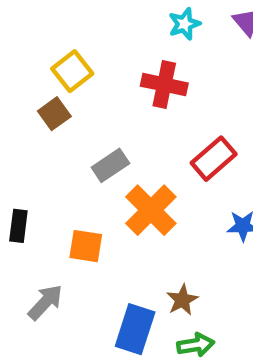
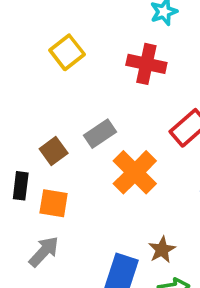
brown square: (54, 114) -> (54, 151), moved
orange square: (86, 246) -> (54, 203), moved

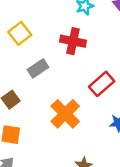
gray rectangle: (100, 134) -> (38, 68), moved

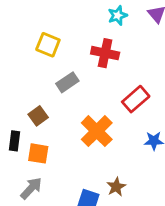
yellow square: (20, 33) -> (48, 45), turned -30

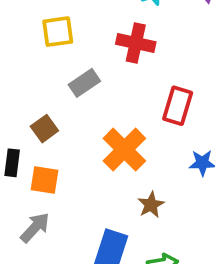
yellow square: (48, 45) -> (58, 32), turned -30
red rectangle: (136, 99) -> (178, 106), turned -32
brown star: (116, 187) -> (151, 205), moved

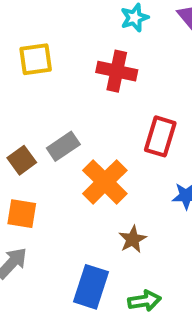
gray rectangle: (84, 83) -> (63, 146), moved

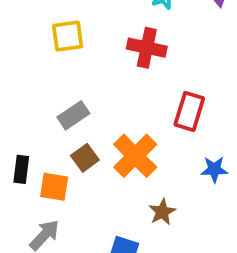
gray rectangle: (63, 146) -> (73, 115), moved
brown square: (22, 160) -> (85, 158), moved

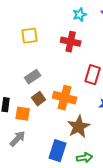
orange cross: (135, 156) -> (65, 98), turned -30
brown star: (162, 212) -> (79, 127), size x1.6

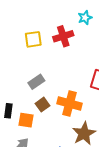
red cross: (71, 42) -> (63, 36), moved, turned -30

